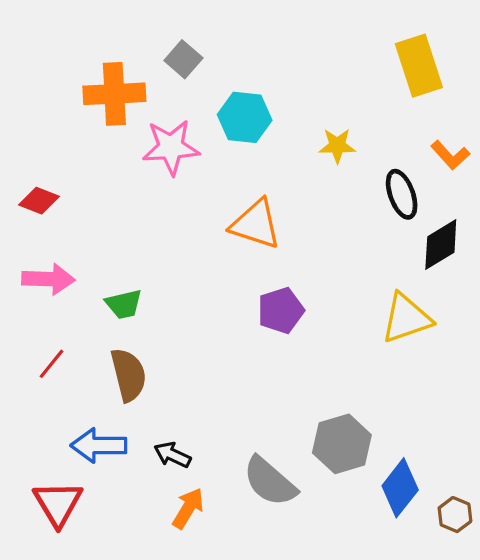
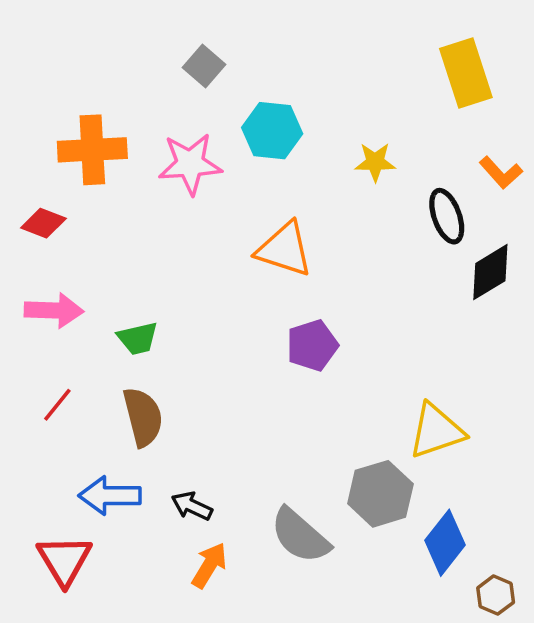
orange cross: (114, 94) -> (92, 150), moved
yellow triangle: (406, 318) -> (436, 431), moved
brown hexagon: (455, 515) -> (496, 595), moved

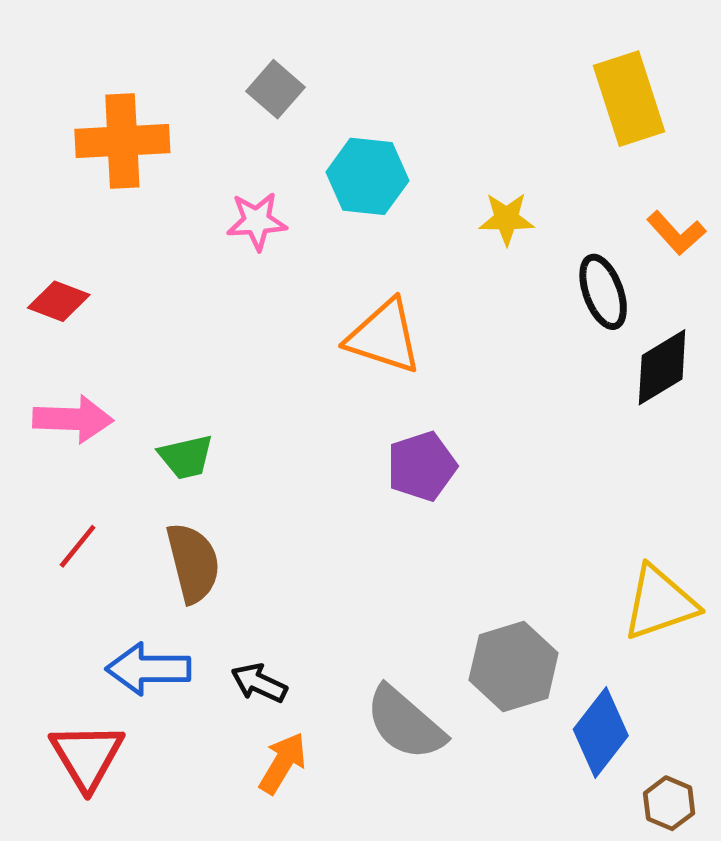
orange cross: (92, 150) -> (122, 141), moved
pink star: (190, 164) -> (257, 221), size x0.7
yellow triangle: (436, 431) -> (660, 603), moved

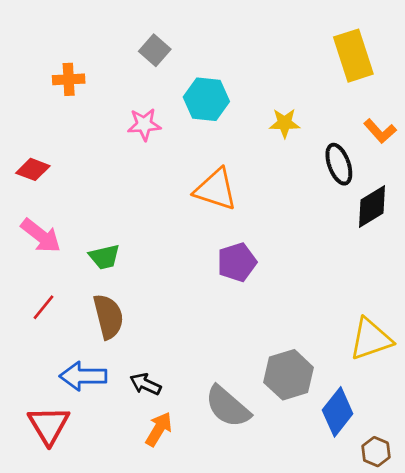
orange cross: (122, 141) -> (69, 79), size x0.6
pink arrow: (73, 419) -> (41, 236), turned 36

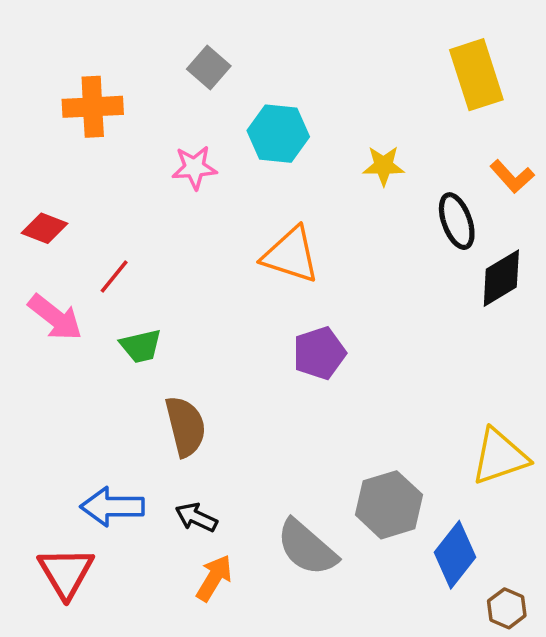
orange cross: (69, 79) -> (93, 107), size x1.4
red line: (43, 307) -> (114, 276), moved
brown semicircle: (108, 317) -> (185, 426), moved

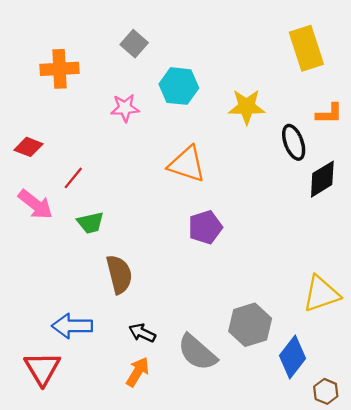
yellow star: (384, 166) -> (247, 107), size x1.4
orange L-shape: (512, 176) -> (329, 114), turned -48
black arrow: (196, 517) -> (142, 333), moved

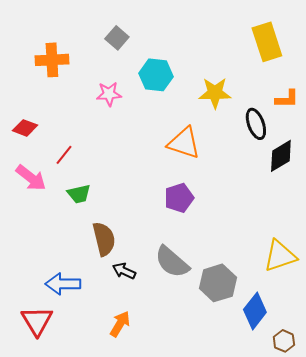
orange triangle: (187, 164) -> (184, 143), moved
black arrow: (142, 333) -> (124, 271), moved
gray semicircle: (197, 352) -> (172, 262), moved

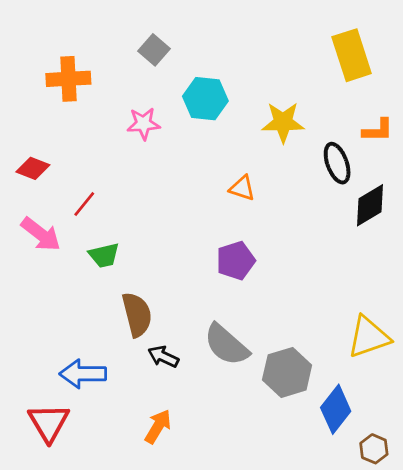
orange triangle: (184, 143) -> (242, 188), size x0.6

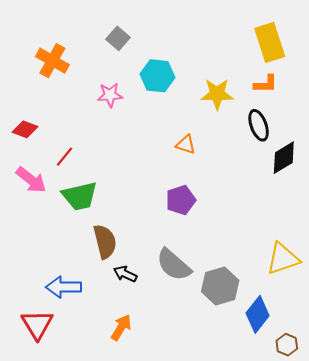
orange cross: (68, 79) -> (52, 61), turned 32
orange L-shape: (378, 130) -> (266, 84), moved
green trapezoid: (104, 255) -> (80, 196), size x1.5

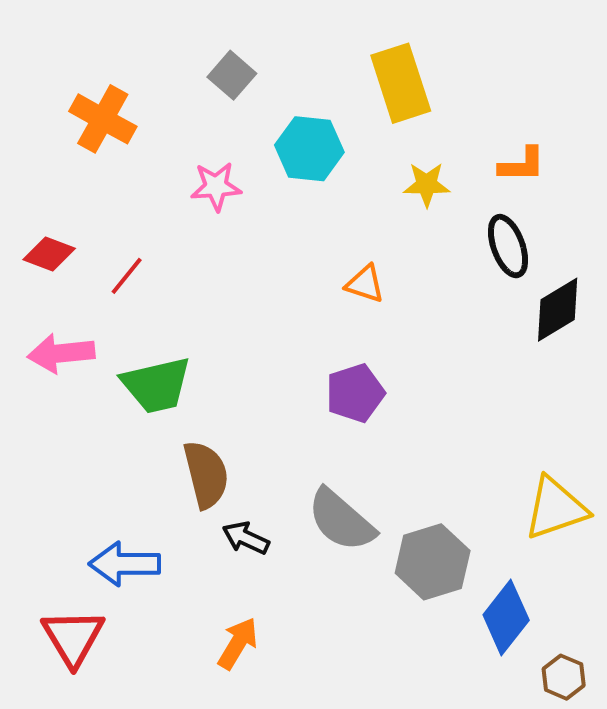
yellow rectangle: (270, 42) -> (401, 83), moved
yellow star: (217, 94) -> (427, 184), size x0.7
red line: (64, 157) -> (127, 276), moved
pink arrow: (31, 180) -> (61, 353), turned 136

